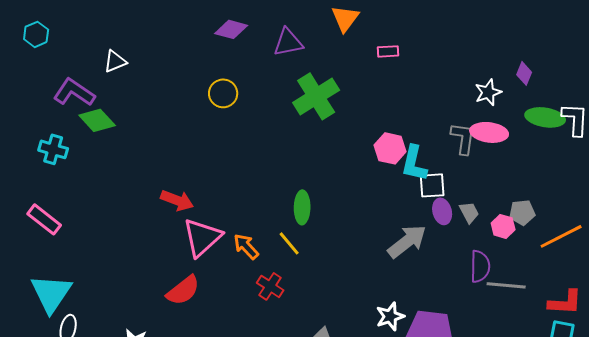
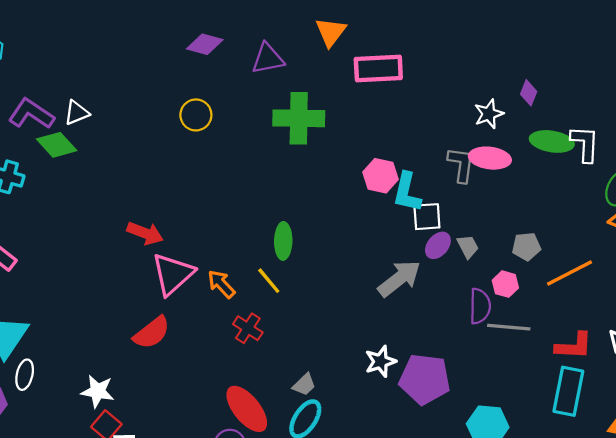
pink rectangle: (388, 51) -> (378, 69), size x2.0
white triangle: (115, 61) -> (77, 113), moved
green cross: (316, 96) -> (299, 118), turned 33
purple ellipse: (442, 211) -> (438, 245), turned 55
pink hexagon: (503, 226) -> (505, 284), moved

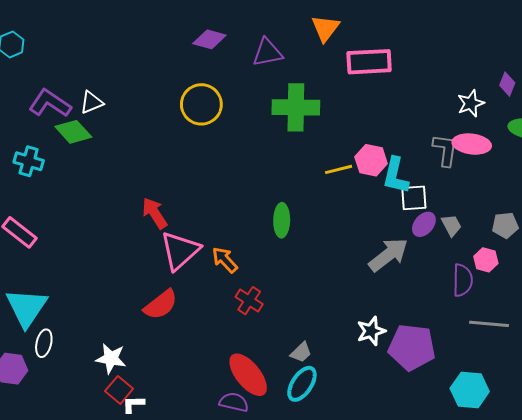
yellow circle: (196, 115) -> (201, 104), size x1.4
red arrow: (145, 233) -> (155, 213), turned -144
yellow line: (269, 281) -> (339, 169), moved, turned -64
gray line: (509, 327) -> (489, 324), moved

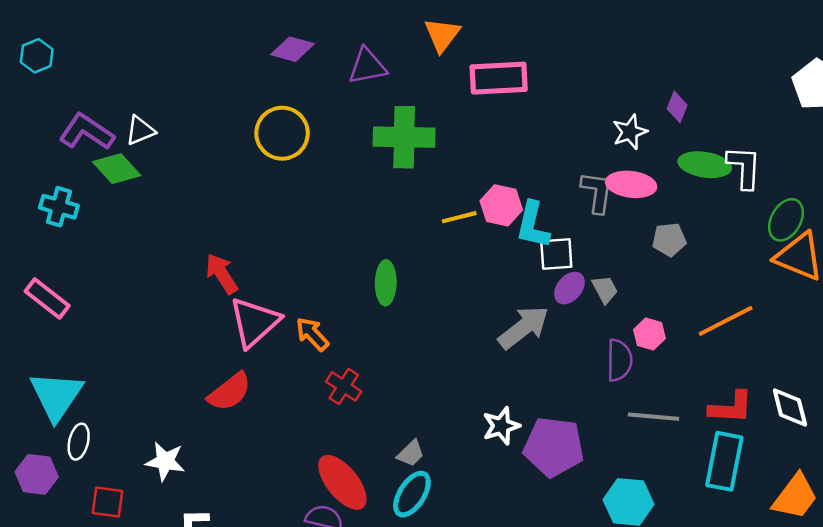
gray pentagon: (505, 225) -> (669, 239), moved
red square: (119, 390) -> (107, 502), moved, turned -32

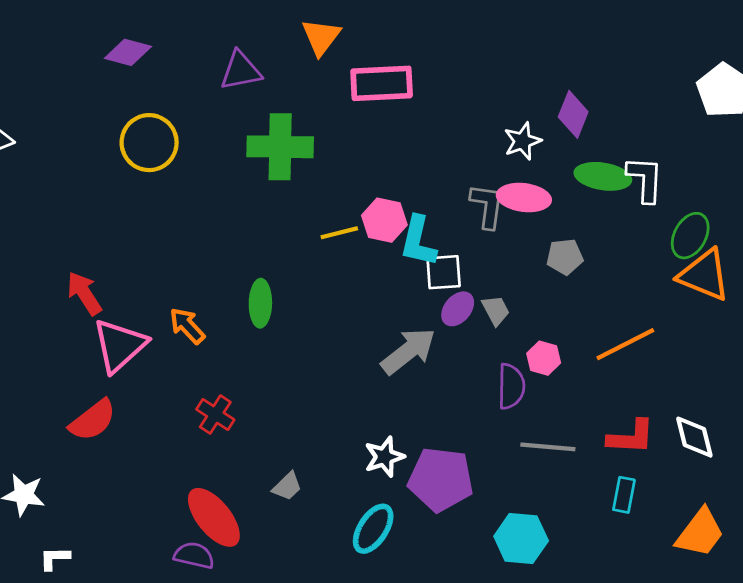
purple diamond: (293, 49) -> (128, 52), moved
purple diamond: (677, 107) -> (573, 114), size x1.4
orange arrow: (312, 334) -> (187, 326), moved
cyan rectangle: (724, 461) -> (624, 495), size x0.6
cyan ellipse: (412, 494) -> (373, 529), moved

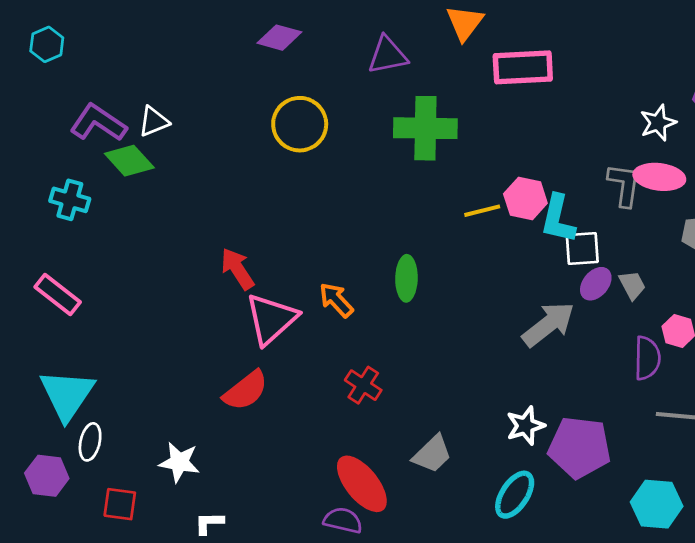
gray trapezoid: (287, 486) -> (432, 454), size x1.4

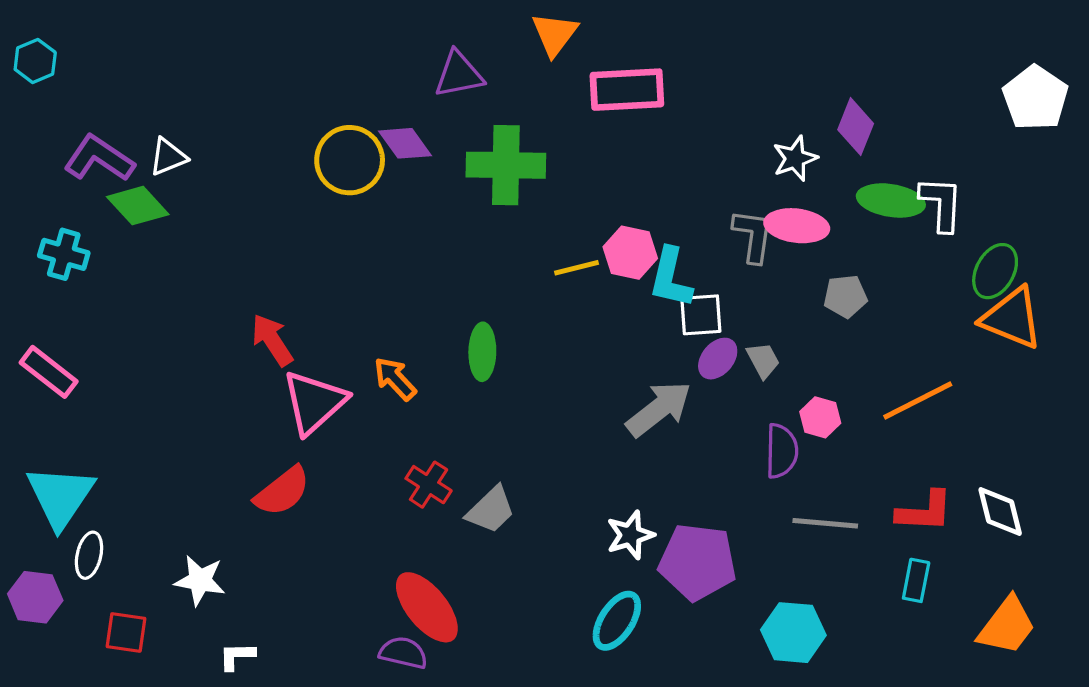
purple diamond: (279, 38) -> (405, 143), moved, turned 39
gray trapezoid: (432, 454) -> (491, 510), moved

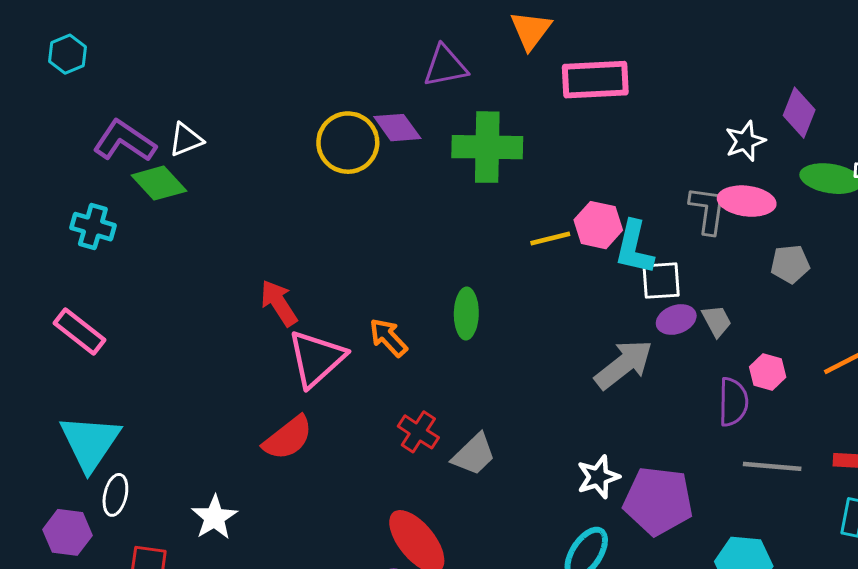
purple ellipse: (718, 359) -> (676, 319), turned 30
white star: (200, 580) -> (214, 517), turned 30

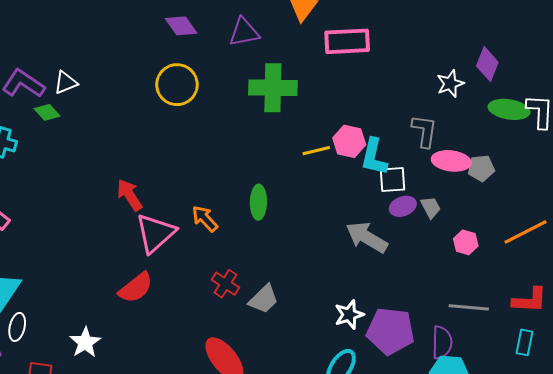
purple diamond: (397, 128) -> (181, 26), moved
green diamond: (159, 183) -> (47, 112), size x0.7
pink ellipse: (747, 201) -> (451, 161), moved
gray arrow: (624, 364) -> (367, 237), turned -111
purple semicircle: (733, 402) -> (442, 342), moved

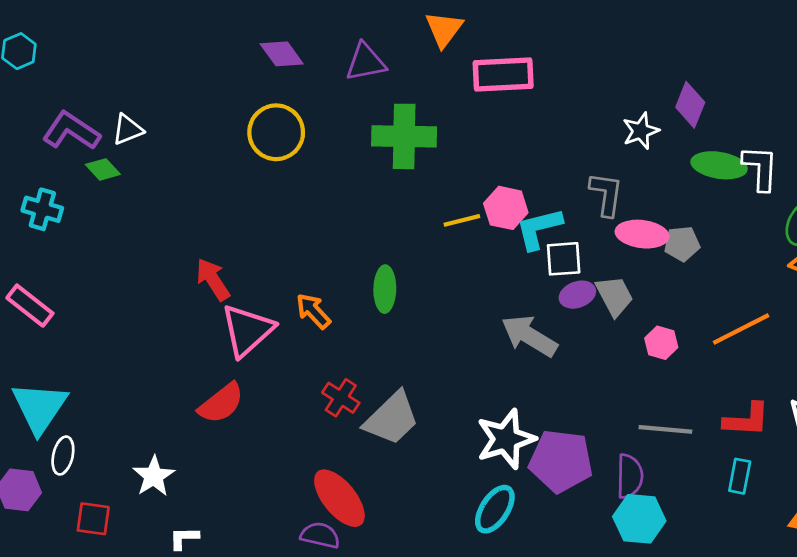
cyan L-shape: (374, 157) -> (539, 229), turned 63
gray trapezoid: (431, 207) -> (615, 296), size x1.4
gray trapezoid: (264, 299) -> (392, 418), size x1.4
white star: (349, 315) -> (506, 439), size x1.5

